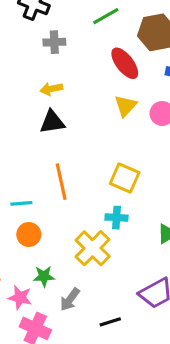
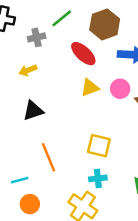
gray cross: (54, 42) -> (37, 37), moved
yellow arrow: (51, 89) -> (28, 70), moved
yellow triangle: (126, 106) -> (90, 88), turned 36

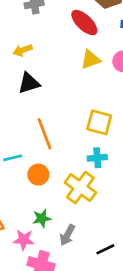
yellow arrow: (28, 70) -> (23, 50), moved
orange circle: (30, 204) -> (38, 175), moved

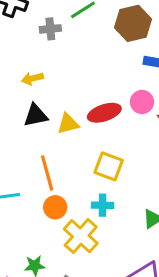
red ellipse: (84, 23) -> (104, 113), moved, turned -68
yellow triangle: (91, 59) -> (68, 124), moved
orange circle: (38, 175) -> (55, 207), moved

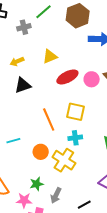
pink circle: (142, 102) -> (92, 79), moved
yellow triangle: (68, 124) -> (50, 56), moved
orange line: (47, 173) -> (49, 120), moved
orange circle: (55, 207) -> (41, 152), moved

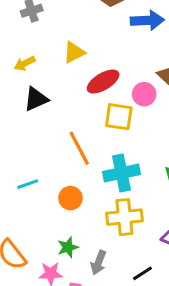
pink circle: (92, 79) -> (144, 94), moved
yellow square: (75, 112) -> (119, 117), moved
cyan cross: (75, 138) -> (122, 173), size x1.6
yellow cross: (64, 160) -> (124, 217), moved, turned -35

